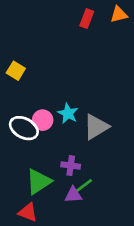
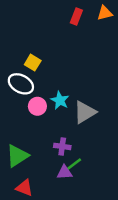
yellow square: (16, 71) -> (33, 63), moved
white ellipse: (24, 128) -> (21, 84), moved
green triangle: (39, 182) -> (17, 156), moved

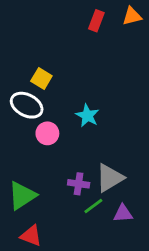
cyan star: (60, 100) -> (87, 116), moved
gray triangle: (85, 112) -> (110, 178), moved
purple triangle: (65, 172) -> (123, 213), moved

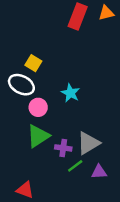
red rectangle: (96, 21) -> (78, 16), size x1.5
green triangle: (22, 196) -> (38, 136), moved

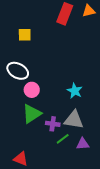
yellow square: (33, 63) -> (25, 35), moved, turned -32
cyan star: (70, 93) -> (75, 91), moved
gray triangle: (88, 143) -> (74, 120), turned 40

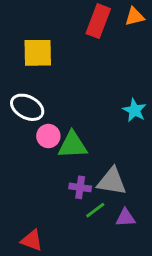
yellow square: (25, 35) -> (38, 53), size x1.5
cyan star: (75, 91) -> (135, 110), moved
green triangle: (32, 114) -> (73, 145), moved, turned 30

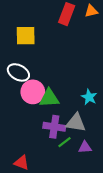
cyan star: (135, 110) -> (89, 97), moved
pink circle: (48, 136) -> (33, 92), size x1.5
purple cross: (80, 187) -> (54, 127), size x1.5

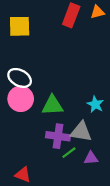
yellow square: (26, 36) -> (20, 26), moved
pink circle: (33, 92) -> (21, 99), moved

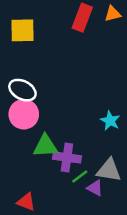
green triangle: (52, 105) -> (45, 146), moved
gray triangle: (81, 132) -> (109, 170), moved
purple triangle: (91, 158) -> (95, 188), moved, turned 32

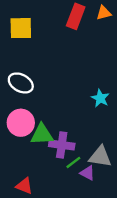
pink circle: (24, 114) -> (21, 123), moved
cyan star: (110, 121) -> (100, 98), moved

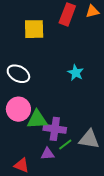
yellow square: (21, 28) -> (34, 29), moved
cyan star: (100, 98) -> (76, 73), moved
purple triangle: (87, 173) -> (48, 154), moved, turned -32

